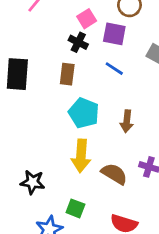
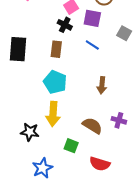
cyan pentagon: (84, 113) -> (55, 82), moved
yellow arrow: (81, 156) -> (53, 114), moved
green square: (75, 208) -> (71, 146), moved

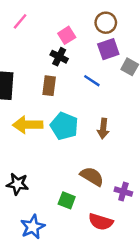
purple square: (92, 18) -> (108, 49), moved, turned -30
cyan pentagon: (55, 82) -> (64, 126), moved
yellow arrow: (53, 114) -> (28, 125), moved, turned 85
purple cross: (119, 120) -> (123, 192), moved

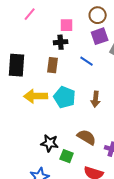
pink square: (67, 35) -> (67, 25), turned 32
black cross: (59, 57) -> (61, 42), turned -32
black star: (18, 184) -> (50, 143), moved

